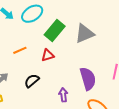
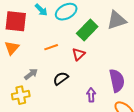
gray triangle: (84, 34) -> (116, 20), moved
red triangle: (48, 55) -> (79, 54), turned -32

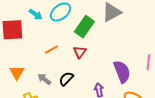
orange triangle: (12, 48) -> (17, 73), moved
gray arrow: (31, 74) -> (44, 79), moved, turned -96

